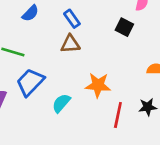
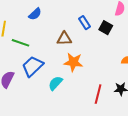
blue rectangle: (72, 19) -> (85, 23), moved
orange star: (98, 85) -> (73, 62), moved

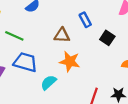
black square: (106, 28) -> (107, 38), moved
blue trapezoid: (33, 66) -> (25, 62), turned 55

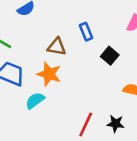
orange star: (70, 62) -> (49, 74), moved

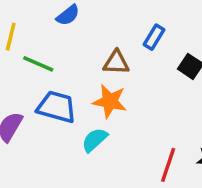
blue rectangle: (86, 32) -> (154, 37), turned 60

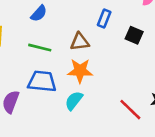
green line: (38, 64) -> (40, 48), moved
red line: (168, 165) -> (130, 110), turned -55

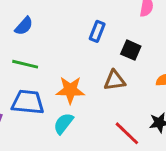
brown triangle: (80, 42) -> (115, 80), moved

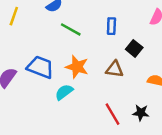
blue rectangle: (97, 31) -> (111, 26), turned -35
green line: (25, 64) -> (71, 29), moved

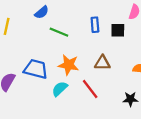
black square: (134, 48) -> (118, 30), moved, turned -32
red line: (113, 114) -> (90, 89), moved

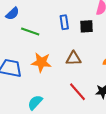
cyan semicircle: (60, 89) -> (35, 102), moved
red line: (90, 89) -> (77, 92), moved

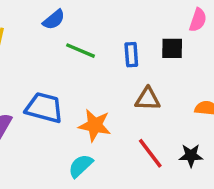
blue rectangle: (64, 22) -> (131, 55), moved
orange star: (41, 62) -> (95, 125), moved

